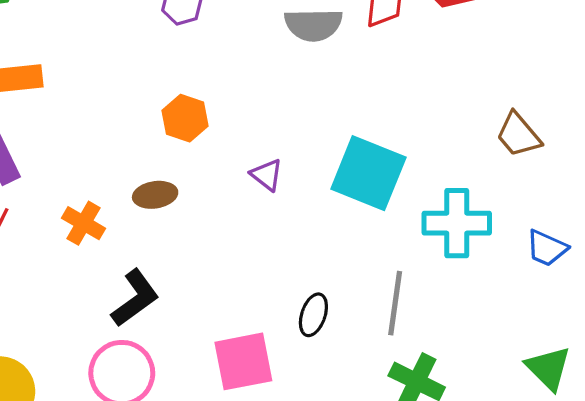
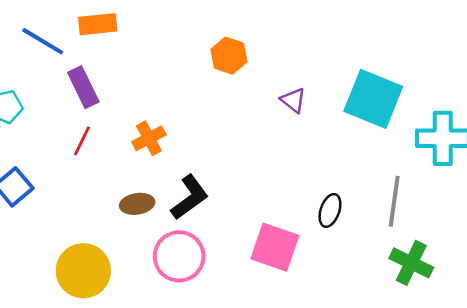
brown ellipse: (155, 195) -> (137, 204), moved
orange cross: (83, 223) -> (149, 138), turned 32
pink square: (243, 361) -> (275, 247), turned 30

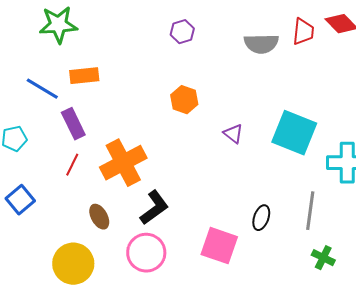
orange cross: (149, 138) -> (123, 163), size x1.8
brown ellipse: (137, 204) -> (99, 217), moved, turned 70
green cross: (411, 263) -> (323, 258), size x0.7

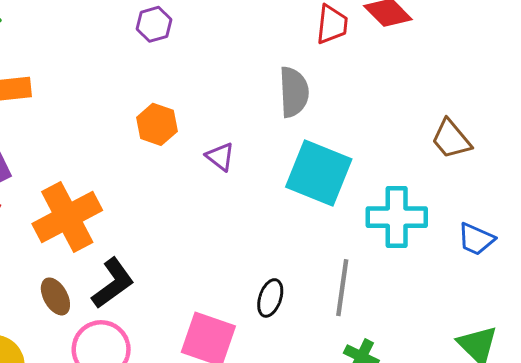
gray semicircle: (261, 44) -> (294, 92), moved, turned -92
purple triangle: (233, 134) -> (220, 157), moved
brown ellipse: (99, 217) -> (55, 296), moved

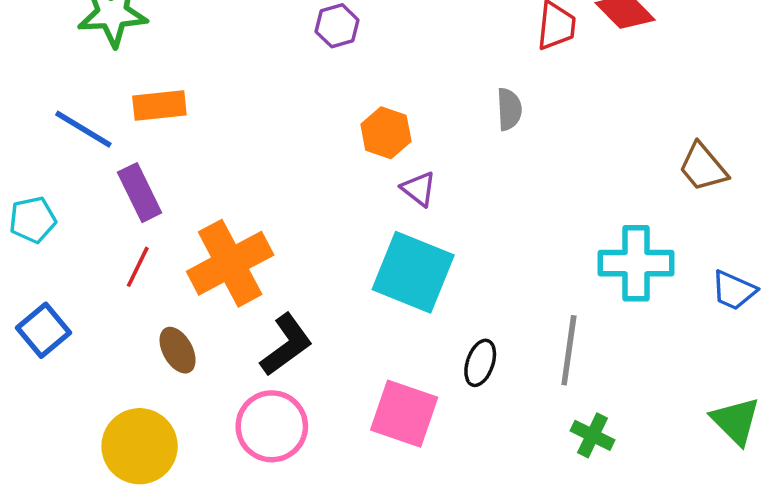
gray semicircle: (294, 92) -> (509, 109), size x0.7
orange hexagon: (157, 124) -> (386, 133), moved
cyan square: (319, 173) -> (413, 272), moved
brown ellipse: (55, 296) -> (178, 350), moved

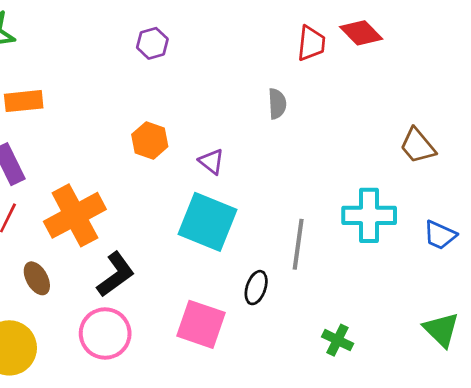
orange hexagon: (386, 133) -> (150, 140), moved
gray line: (569, 350) -> (298, 244), moved

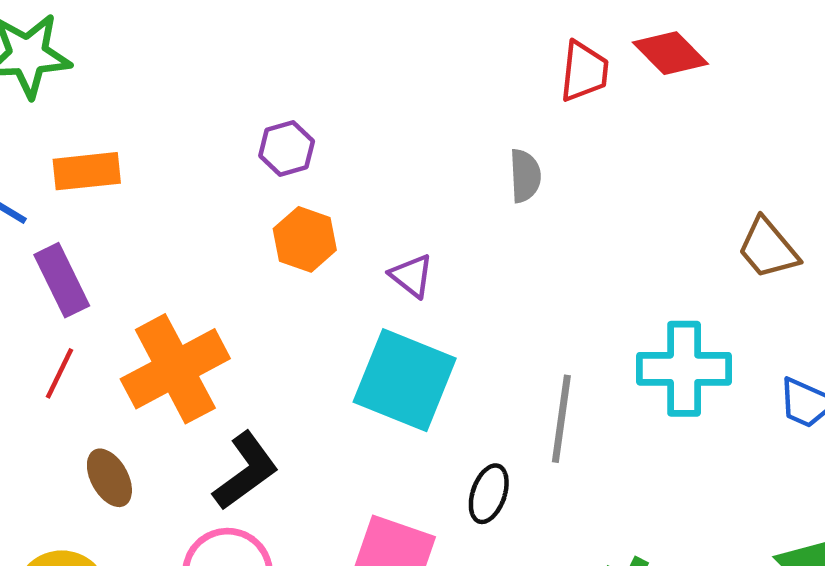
purple hexagon: (152, 43) -> (287, 149), moved

